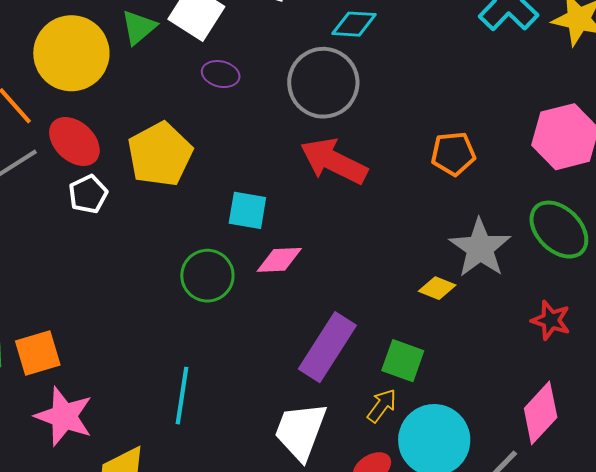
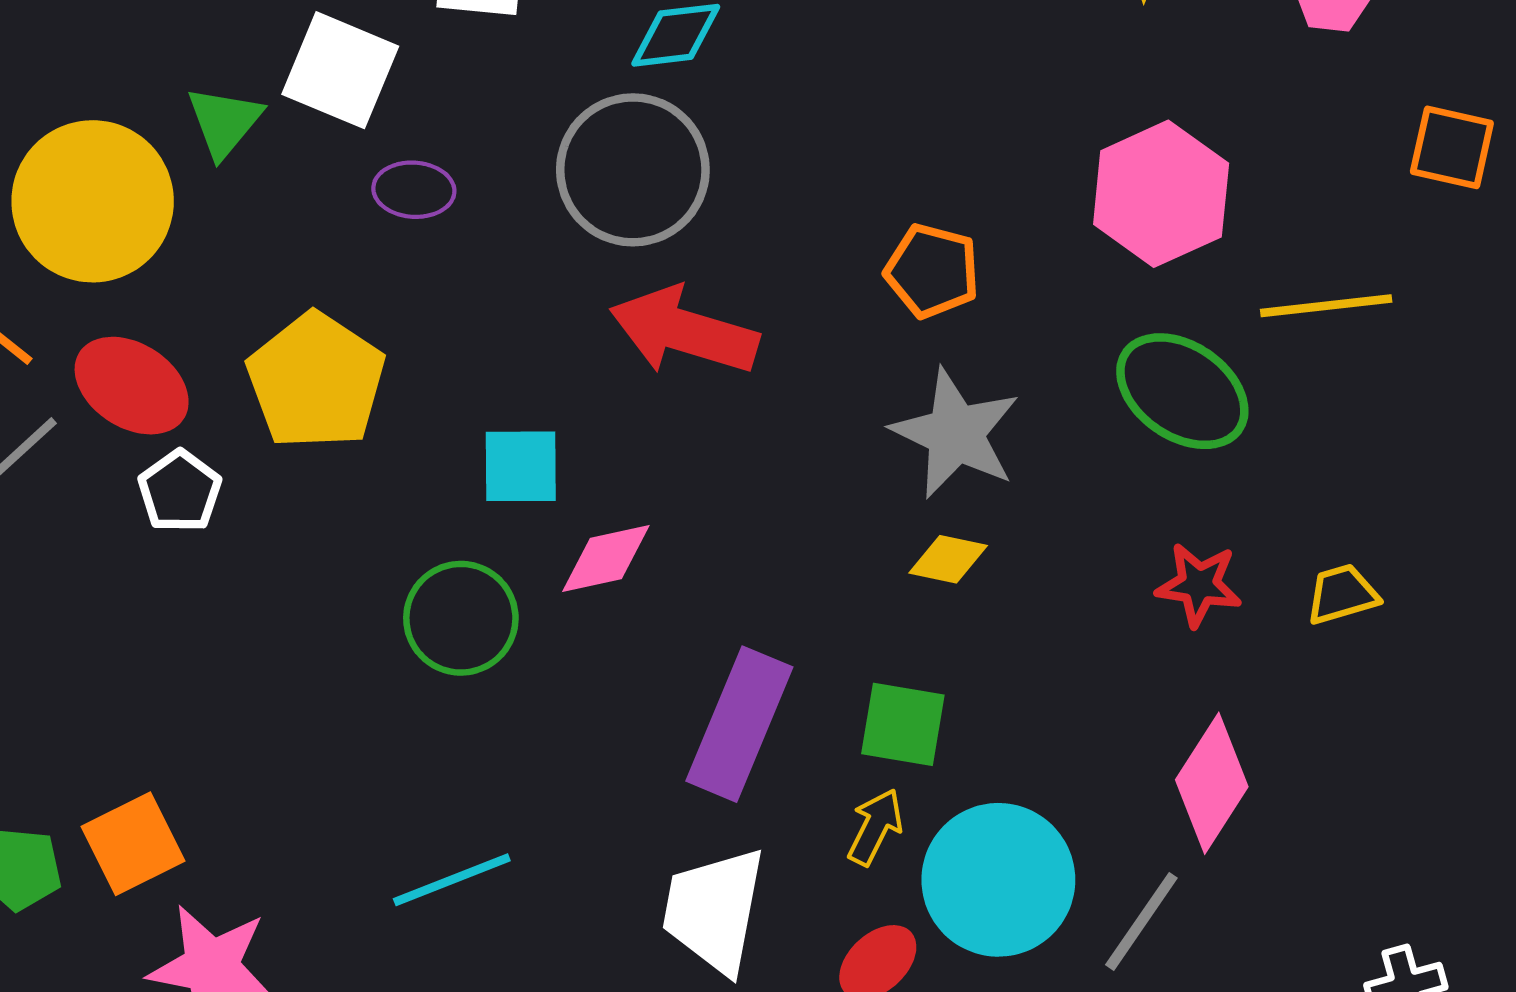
orange pentagon: (453, 154) -> (932, 271), turned 30
gray star: (480, 248) -> (955, 434), moved
cyan line: (182, 396) -> (452, 880), turned 70

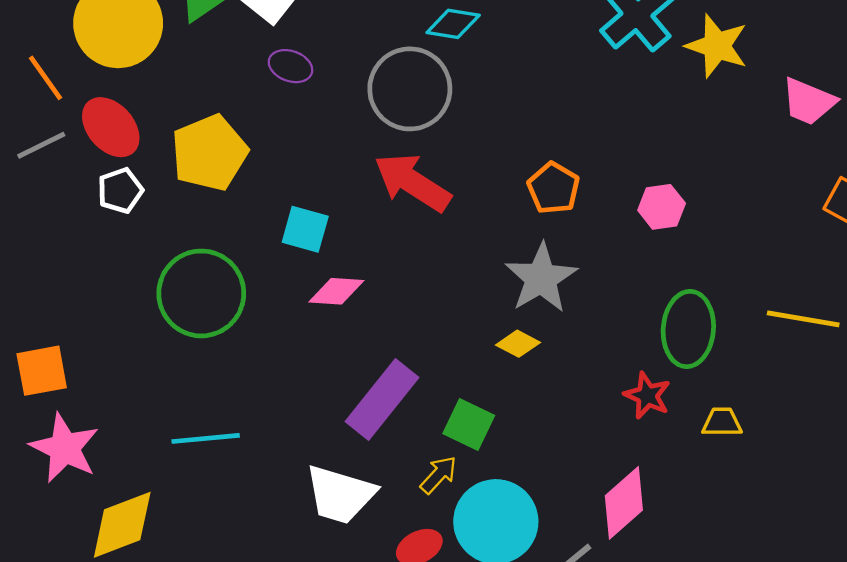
pink hexagon: (1161, 194) -> (662, 207), moved, size x0.6
yellow line: (1326, 306) -> (803, 319), moved
green ellipse: (1182, 391) -> (688, 329), moved, turned 44
green circle: (461, 618) -> (201, 293), moved, size x1.4
white trapezoid: (714, 910) -> (340, 495), turned -100

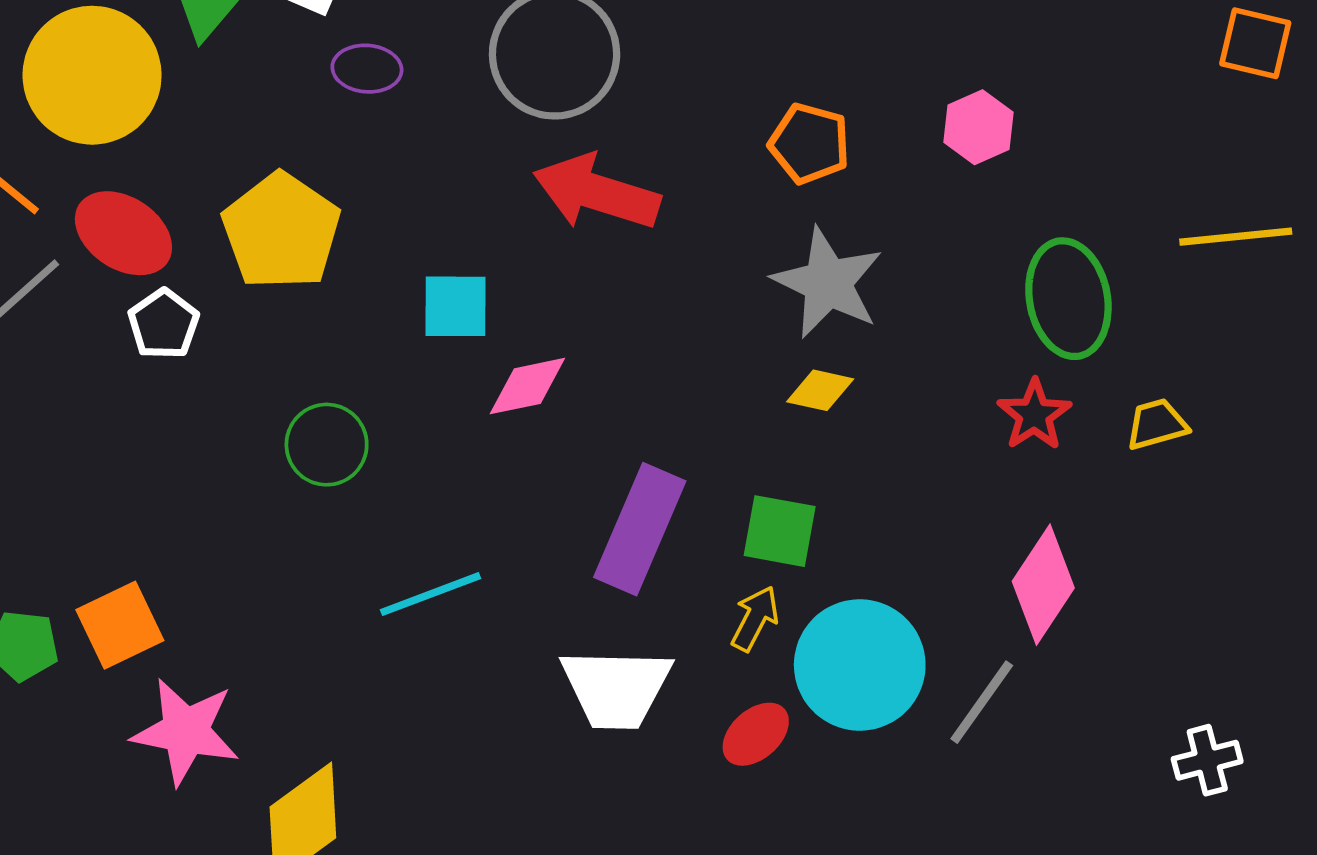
green circle: (201, 293) -> (327, 445), size x0.6
red star: (647, 395) -> (1034, 415), turned 30
cyan line: (206, 438) -> (431, 594), moved

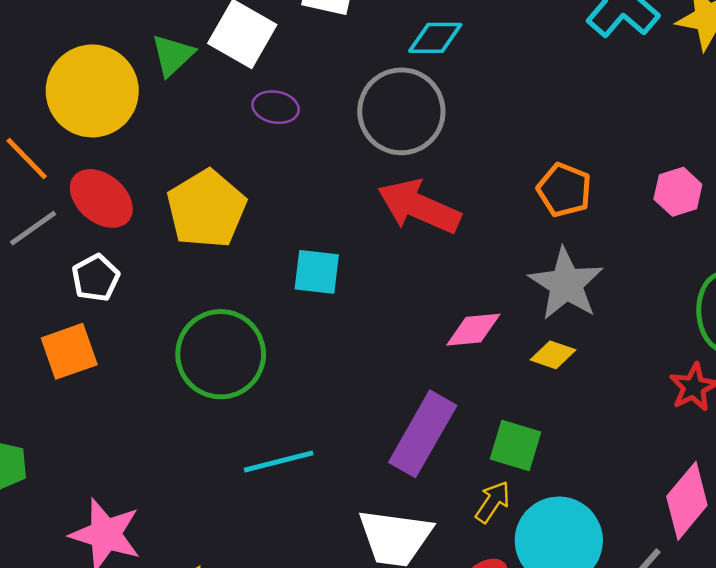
white pentagon: (164, 324) -> (96, 278), moved
pink diamond: (527, 386) -> (473, 330), moved
green circle: (327, 445) -> (221, 354), size x1.6
orange square: (120, 625) -> (69, 351), moved

